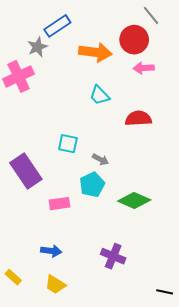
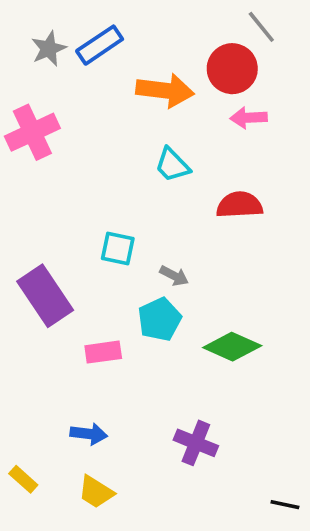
gray star: (37, 47) -> (49, 49), moved

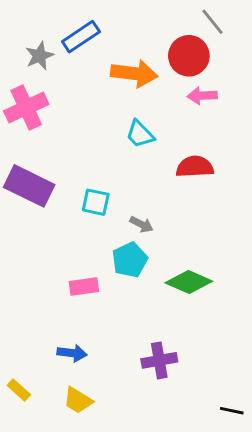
gray star: (49, 49) -> (39, 56), moved
purple rectangle: (45, 296) -> (29, 186), moved, turned -30
purple cross: (196, 443) -> (159, 360), turned -32

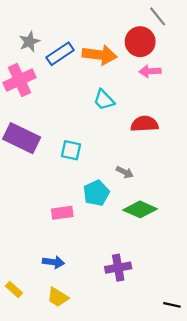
blue rectangle: (81, 37) -> (60, 54), moved
gray arrow: (142, 224) -> (125, 172), moved

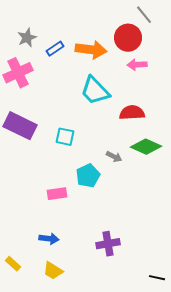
blue rectangle: (60, 54) -> (55, 49), size x0.7
cyan trapezoid: (104, 100) -> (95, 91), size x1.5
green diamond: (140, 209) -> (146, 147), moved

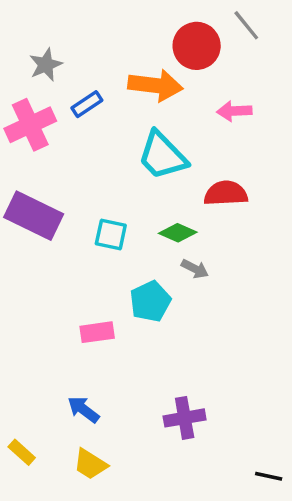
red circle: (128, 38) -> (197, 46), moved
blue rectangle: (55, 49) -> (87, 104), moved
green diamond: (146, 147) -> (178, 233), moved, size x0.7
blue arrow: (49, 239) -> (83, 409), turned -150

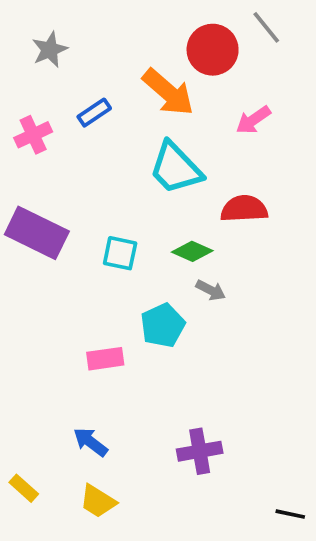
gray star: (46, 65) -> (50, 50), moved
orange arrow: (155, 85) -> (168, 92), turned 34
pink arrow: (234, 111) -> (253, 120), turned -32
pink cross: (30, 125) -> (33, 135), size x0.7

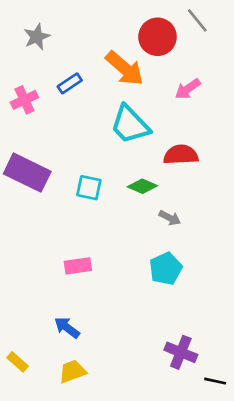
gray arrow: (211, 290) -> (170, 218), moved
cyan pentagon: (163, 325) -> (166, 269), moved
purple cross: (200, 451) -> (181, 352), moved, turned 32
yellow trapezoid: (98, 501) -> (72, 371), turned 128

